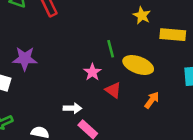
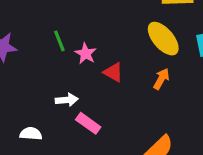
green line: (111, 49) -> (59, 41), moved
yellow ellipse: (138, 65) -> (163, 39), moved, turned 36

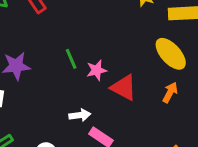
pink star: (86, 54) -> (97, 70), turned 30
red triangle: (113, 72) -> (124, 88), size x1.4

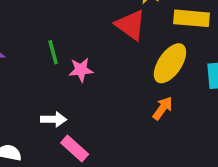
yellow ellipse: (171, 54) -> (170, 63), turned 68
red triangle: (124, 88) -> (131, 25), moved

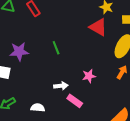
pink star: (81, 70) -> (89, 76), moved

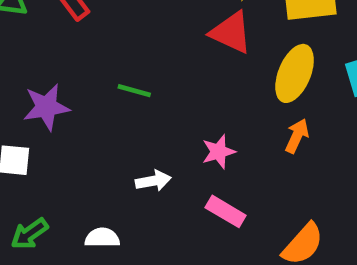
green line: (56, 48) -> (134, 91), turned -48
pink rectangle: (75, 101) -> (226, 211), moved

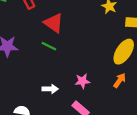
red triangle: (231, 33) -> (54, 23), moved

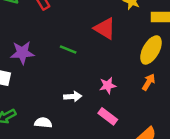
red triangle: (54, 23) -> (105, 29), moved

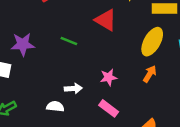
white semicircle: (43, 123) -> (55, 106), moved

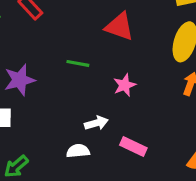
pink star: (109, 77) -> (125, 85), moved
pink rectangle: (109, 108) -> (133, 146), moved

